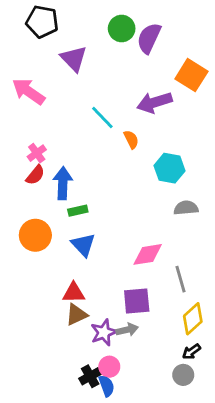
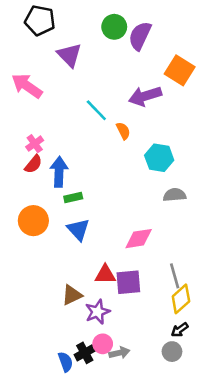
gray line: (180, 279) -> (175, 276), moved
red triangle: (74, 293) -> (105, 275), moved
gray arrow: (127, 330) -> (119, 353), moved
blue semicircle: (107, 386) -> (65, 362), moved

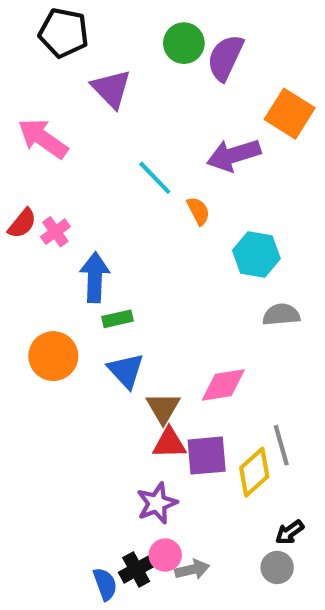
red semicircle: (33, 164) -> (22, 223), moved
brown triangle: (72, 295) -> (163, 408), moved, turned -35
yellow diamond: (181, 299) -> (254, 472), moved

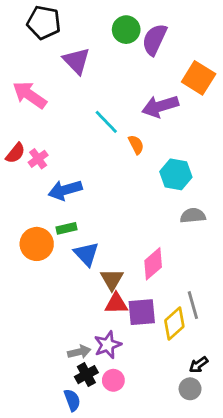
blue arrow: (95, 277) -> (65, 190), turned -108
green rectangle: (118, 319) -> (67, 228), moved
pink diamond: (223, 385) -> (153, 264), turned -32
black cross: (136, 570) -> (86, 375), moved
gray arrow: (192, 570) -> (79, 352), moved

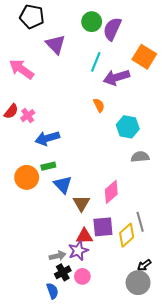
cyan line: (106, 122) -> (96, 62), moved, turned 66
red triangle: (116, 304) -> (84, 236), moved
gray circle: (190, 389) -> (138, 283), size x1.5

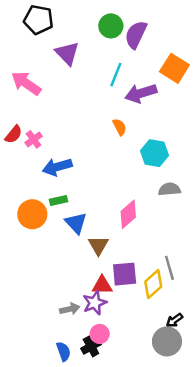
pink diamond: (111, 192) -> (128, 214), moved
black cross: (63, 272) -> (91, 346), moved

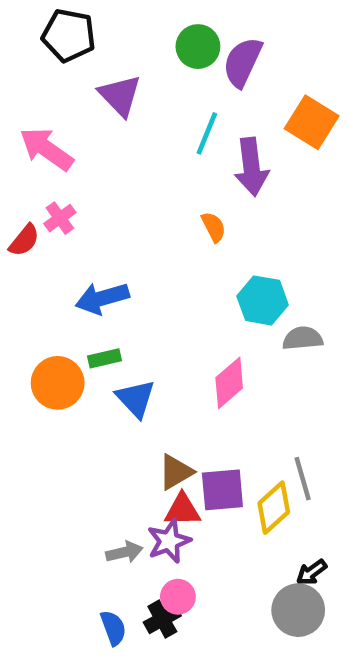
purple arrow: (141, 93) -> (251, 167), turned -80
pink cross: (34, 139) -> (60, 218), moved
cyan hexagon: (155, 153) -> (263, 300), moved
brown triangle: (98, 245) -> (176, 472), moved, turned 30

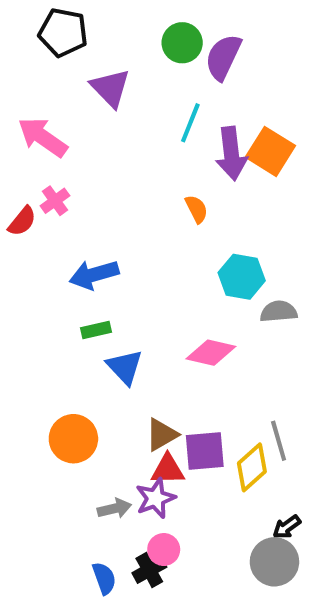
orange square: (312, 122) -> (270, 151), moved
orange circle: (58, 383) -> (73, 439), moved
pink diamond: (229, 383) -> (211, 353), turned 54

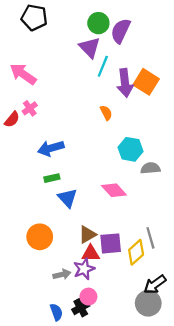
purple triangle: (110, 88) -> (90, 47), moved
pink diamond: (211, 353) -> (114, 190), turned 35
black arrow: (287, 527) -> (155, 284), size x1.5

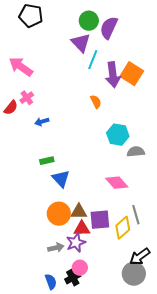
blue arrow: (51, 148) -> (42, 122), moved, size x0.6
pink diamond: (114, 190) -> (117, 183), moved
brown triangle: (87, 235) -> (79, 212), turned 30
orange circle: (40, 237) -> (59, 214), moved

